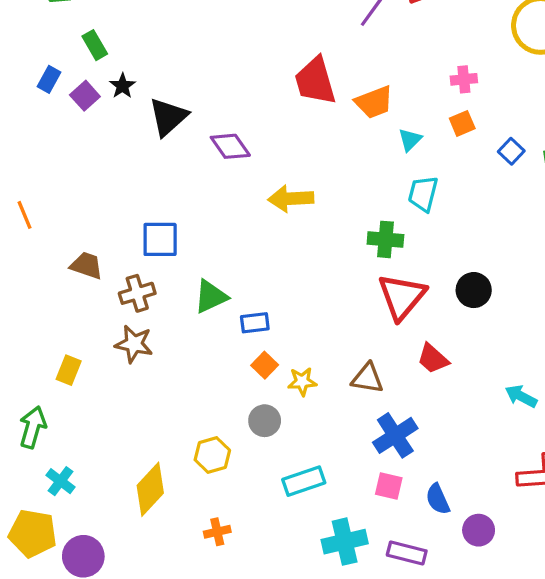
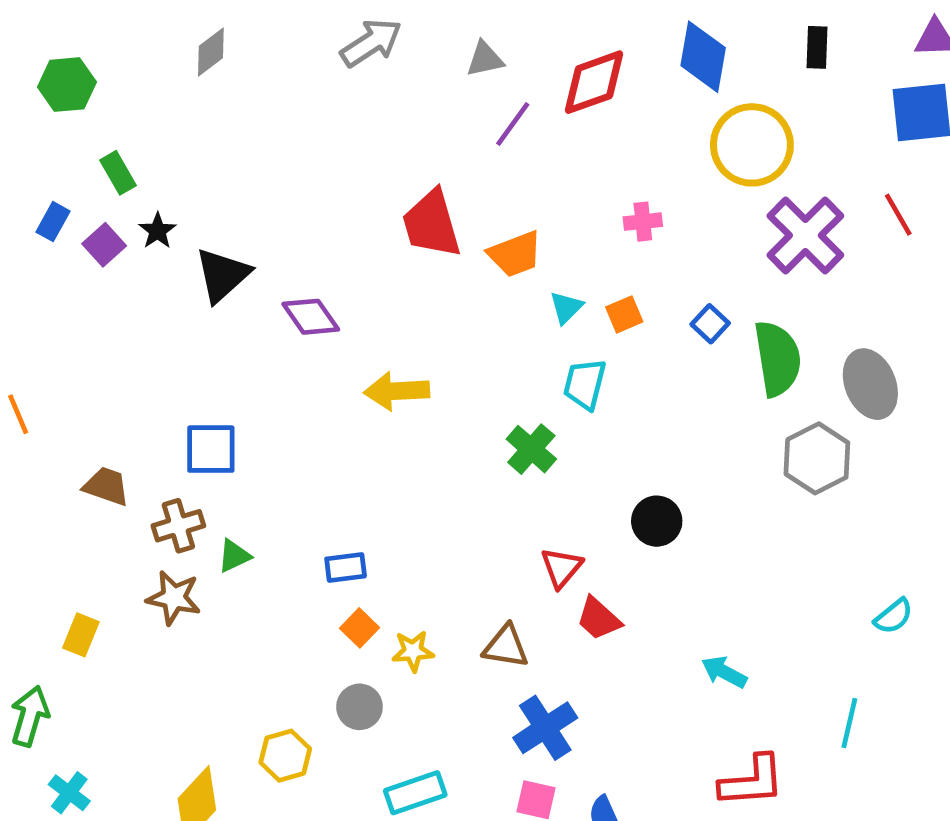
orange square: (462, 123) -> (624, 314), moved
green cross: (385, 239) -> (531, 449), turned 36
green triangle: (211, 297) -> (234, 556), moved, size x0.7
red triangle: (402, 297) -> (562, 568), moved, size x0.6

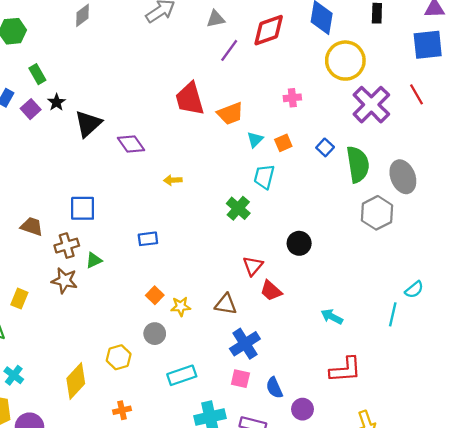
yellow arrow: (397, 391) -> (173, 180), size x0.6
blue rectangle: (346, 568) -> (148, 239), moved
cyan line: (849, 723) -> (393, 314), moved

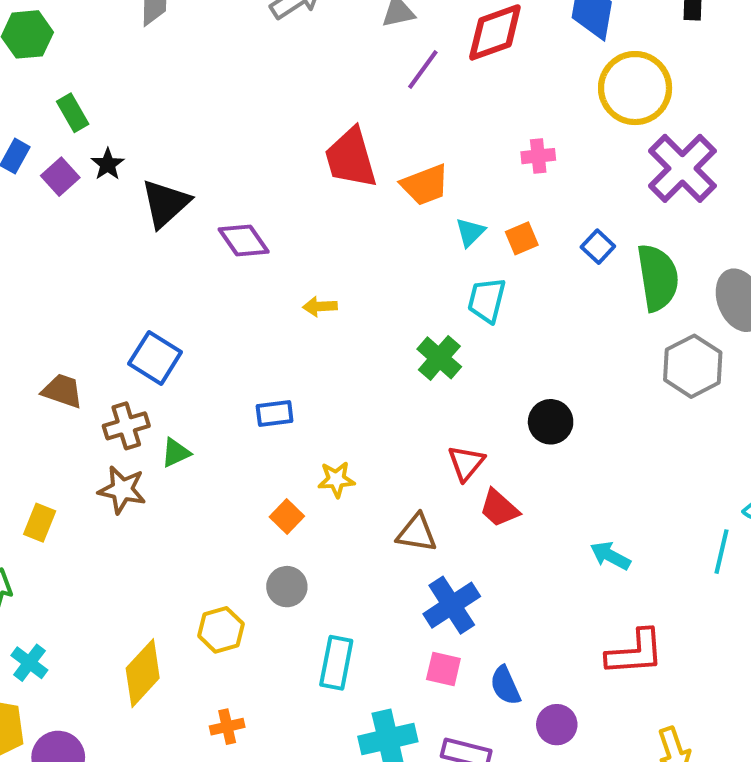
blue square: (83, 208) -> (155, 358), turned 32
yellow star: (181, 306) -> (336, 479), moved
cyan rectangle: (182, 375) -> (336, 663), turned -60

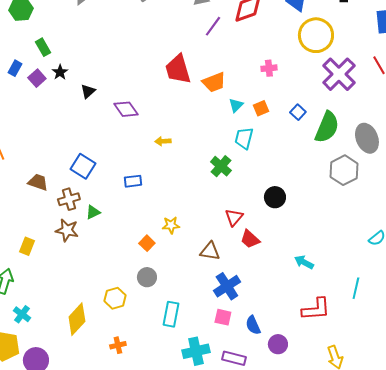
black triangle: (165, 203) -> (88, 91), size x0.6
green semicircle: (658, 278) -> (327, 127), turned 32
blue rectangle: (275, 414) -> (133, 181), moved
cyan line: (722, 552) -> (356, 288), moved

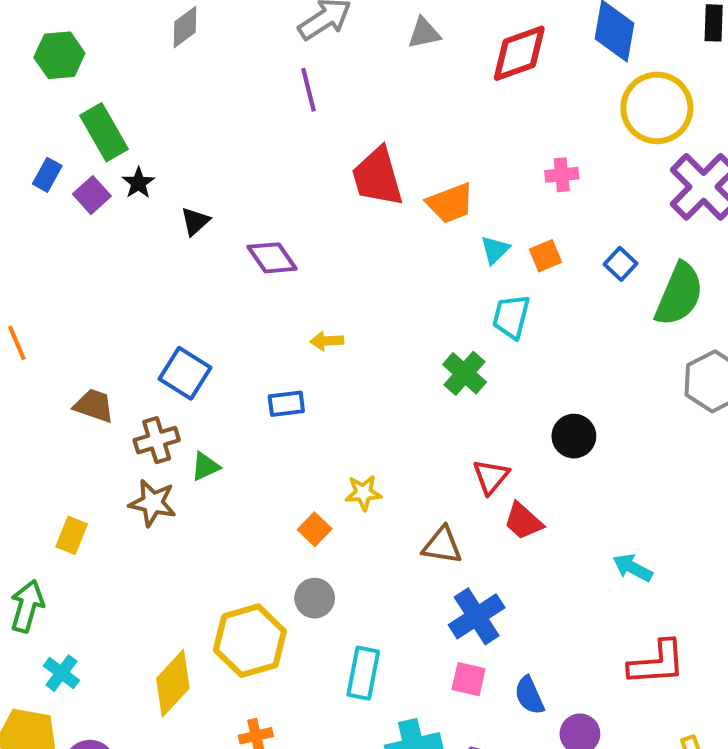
purple line: (213, 26) -> (309, 90), moved, turned -50
green rectangle: (43, 47) -> (104, 132), size x1.5
yellow arrow: (163, 141) -> (327, 341), moved
yellow hexagon: (115, 298) -> (250, 641), size x1.6

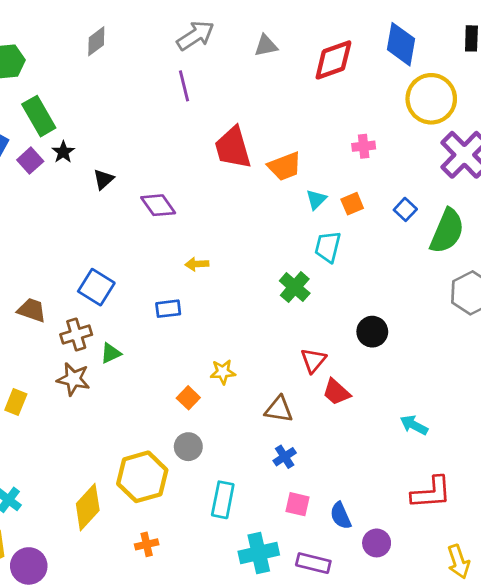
blue cross: (477, 616) -> (285, 457), moved, size x0.6

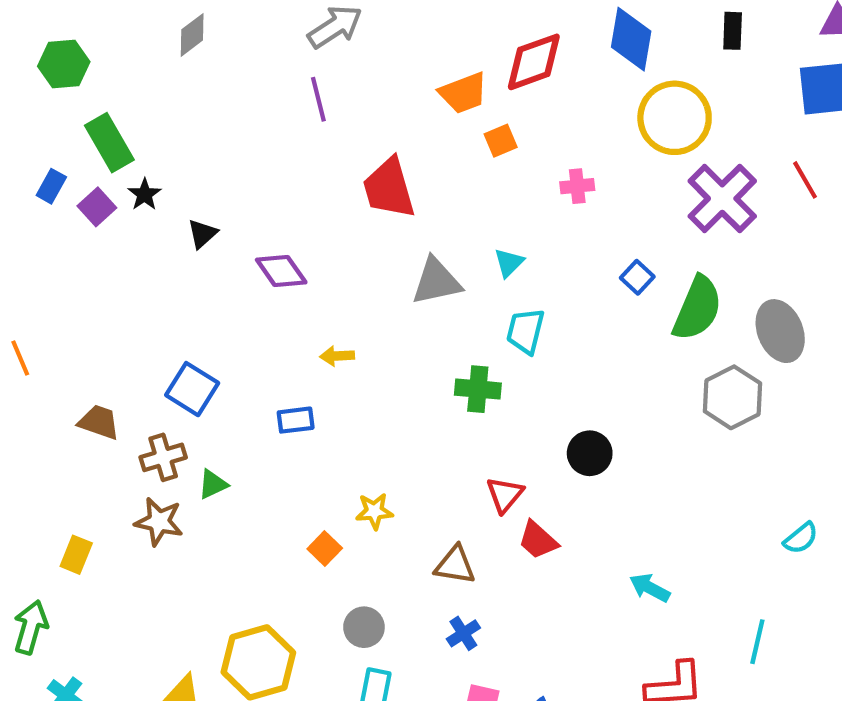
gray triangle: (266, 46) -> (436, 281), moved, size x1.5
orange trapezoid: (285, 166) -> (463, 93), moved
orange square: (352, 204) -> (501, 141), moved
green cross: (295, 287) -> (478, 389), turned -36
gray circle: (188, 447) -> (364, 627), moved

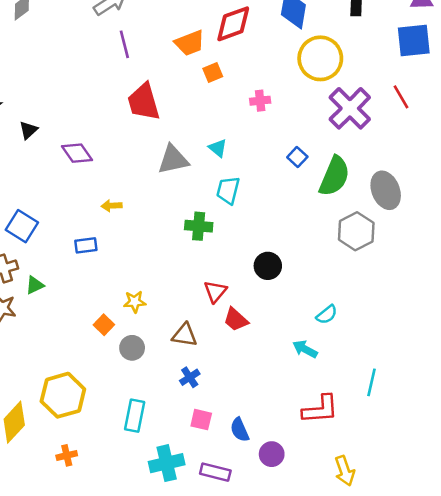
purple line: (318, 99) -> (124, 44), moved
cyan triangle: (509, 263) -> (218, 148), turned -36
cyan semicircle: (801, 538) -> (327, 315), moved
gray circle: (364, 627) -> (132, 348), moved

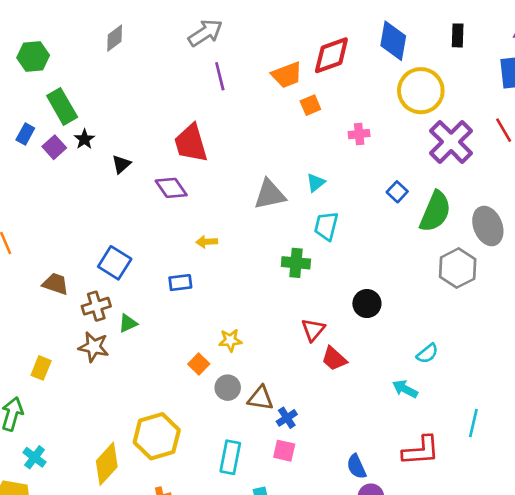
red trapezoid: (144, 102) -> (191, 143), moved
cyan triangle: (218, 148) -> (316, 183), turned 42
brown triangle: (185, 335) -> (261, 398), moved
pink square: (201, 420) -> (284, 451), moved
blue semicircle: (240, 430) -> (356, 466), moved

